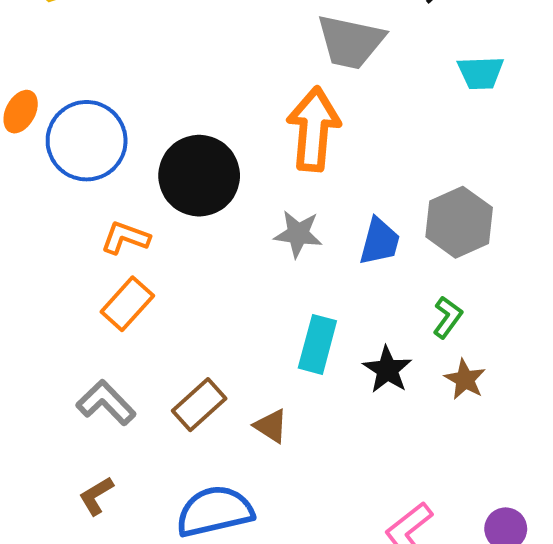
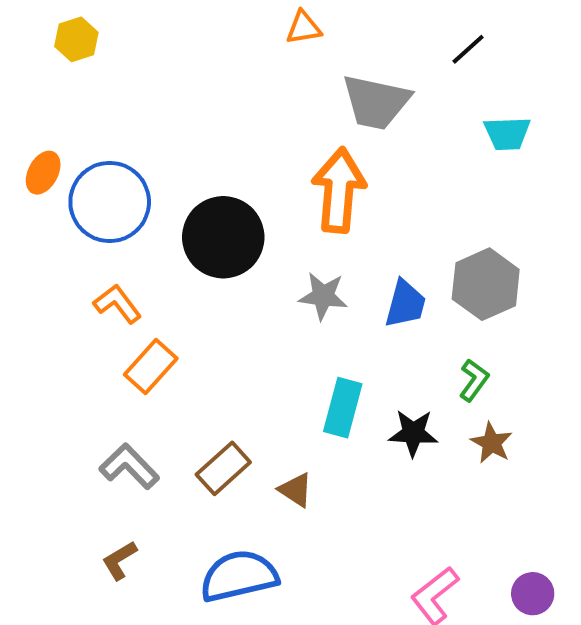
orange L-shape: (125, 238) -> (118, 304), moved, turned 33
black star: (387, 370) -> (413, 433), turned -30

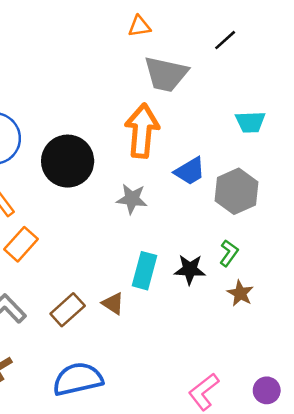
orange triangle: (304, 28) -> (139, 26), moved
cyan trapezoid: (507, 133) -> (250, 122), moved
blue trapezoid: (405, 304) -> (190, 171), moved, turned 44
black star: (413, 433) -> (190, 269), moved
brown triangle: (296, 490) -> (113, 303), moved

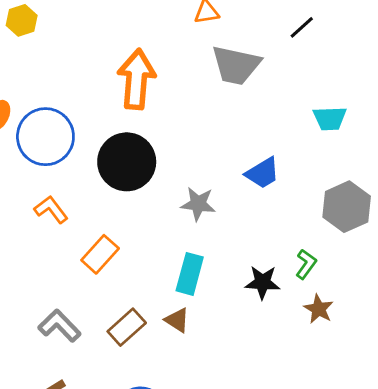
orange arrow: (142, 131) -> (137, 79), moved
gray hexagon: (236, 191) -> (347, 207), moved
orange rectangle: (21, 244) -> (100, 254), moved
cyan rectangle: (144, 271) -> (190, 274), moved

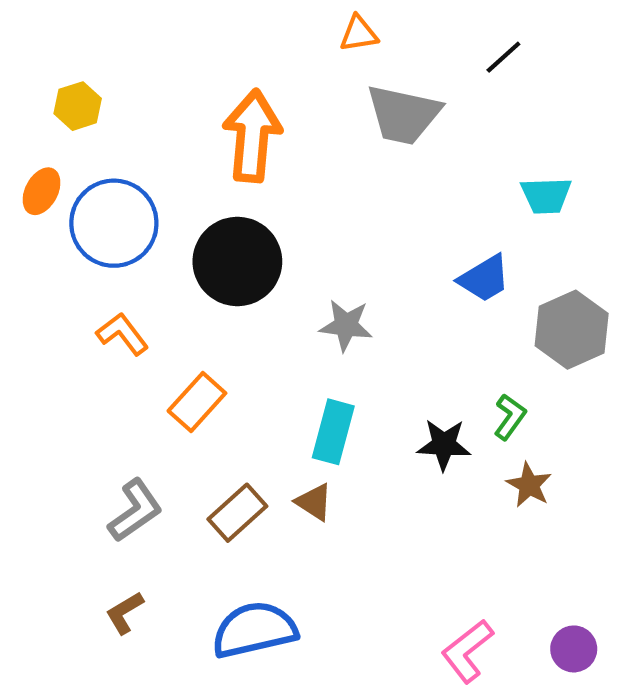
yellow hexagon: (22, 20) -> (78, 106), moved
blue trapezoid: (263, 173) -> (484, 279), moved
gray L-shape: (59, 326) -> (135, 511), turned 99

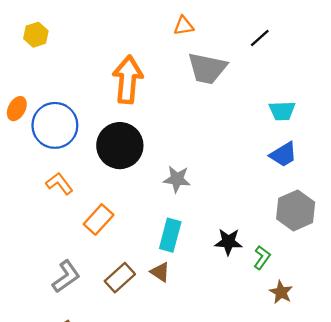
yellow hexagon: (78, 106) -> (36, 35), moved
blue trapezoid: (484, 279) -> (283, 154), moved
gray hexagon: (572, 330) -> (296, 210), moved
green L-shape: (510, 417) -> (262, 257), moved
brown star: (529, 485) -> (281, 292), moved

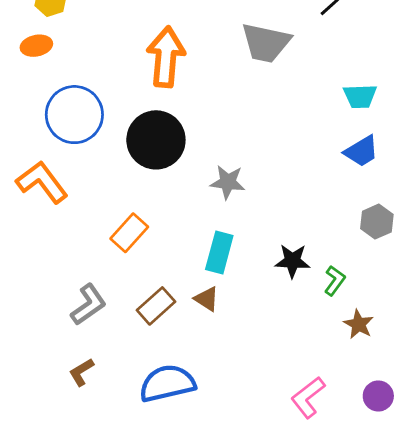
orange ellipse: (17, 109) -> (36, 46), moved, turned 50
orange L-shape: (59, 184) -> (42, 182), moved, size x1.5
gray hexagon: (296, 210) -> (377, 222), size x0.7

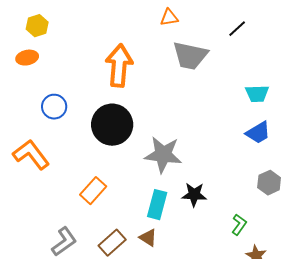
blue circle: (74, 115) -> (54, 107), size x0.6
gray star: (228, 182) -> (163, 155), size x1.5
black star: (292, 261) -> (194, 195), moved

